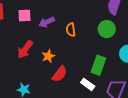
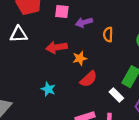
red arrow: (25, 50) -> (57, 47), turned 36

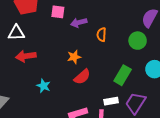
red arrow: (57, 47) -> (26, 56), moved
white rectangle: (116, 95) -> (111, 101), moved, turned -56

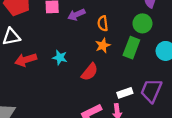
orange star: (74, 57) -> (103, 45), moved
green rectangle: (123, 75) -> (131, 48), moved
cyan star: (44, 86) -> (60, 58), moved

